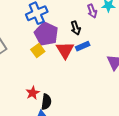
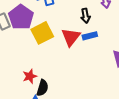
purple pentagon: (46, 34) -> (21, 17), moved
yellow square: (38, 51) -> (42, 33), size x1.5

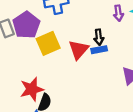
black arrow: (85, 16) -> (99, 37), moved
red star: (30, 76) -> (32, 89), size x1.5

